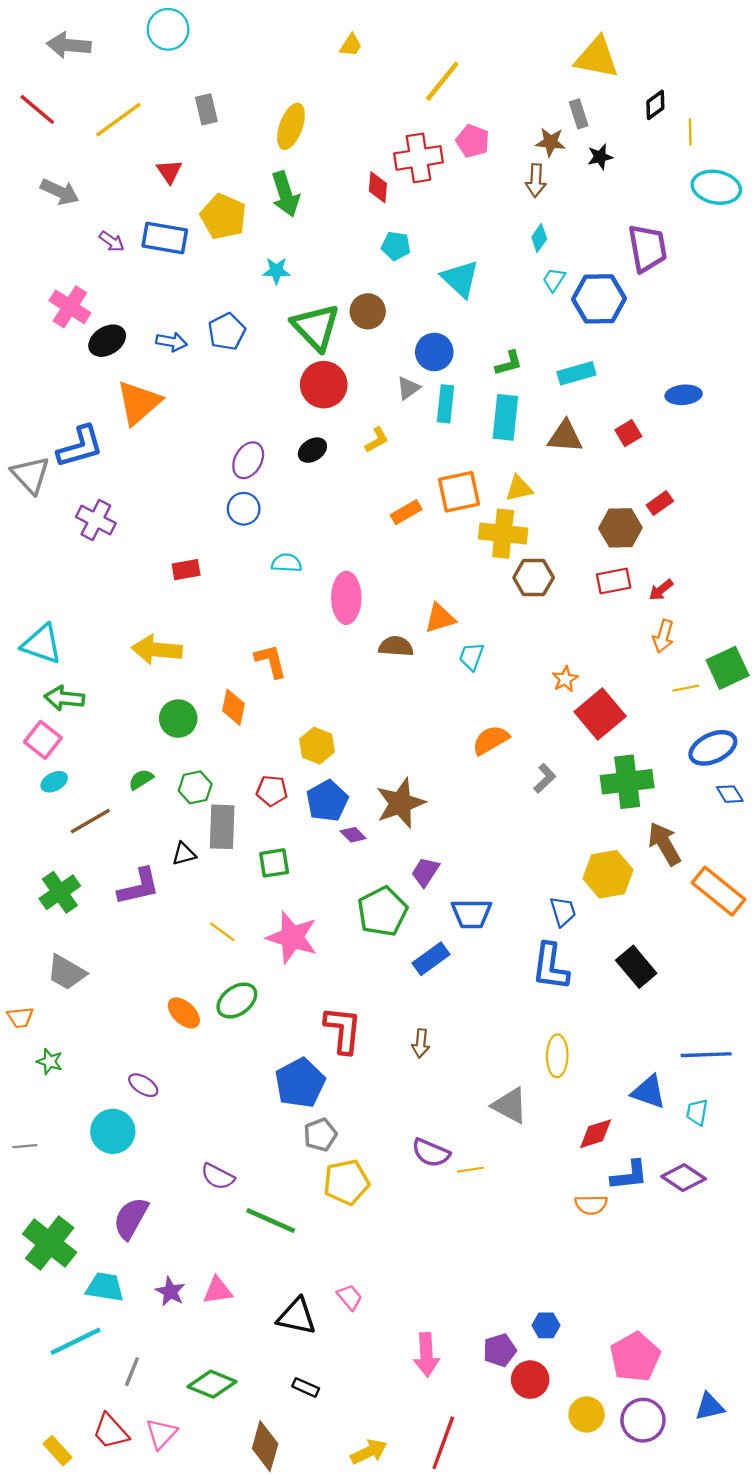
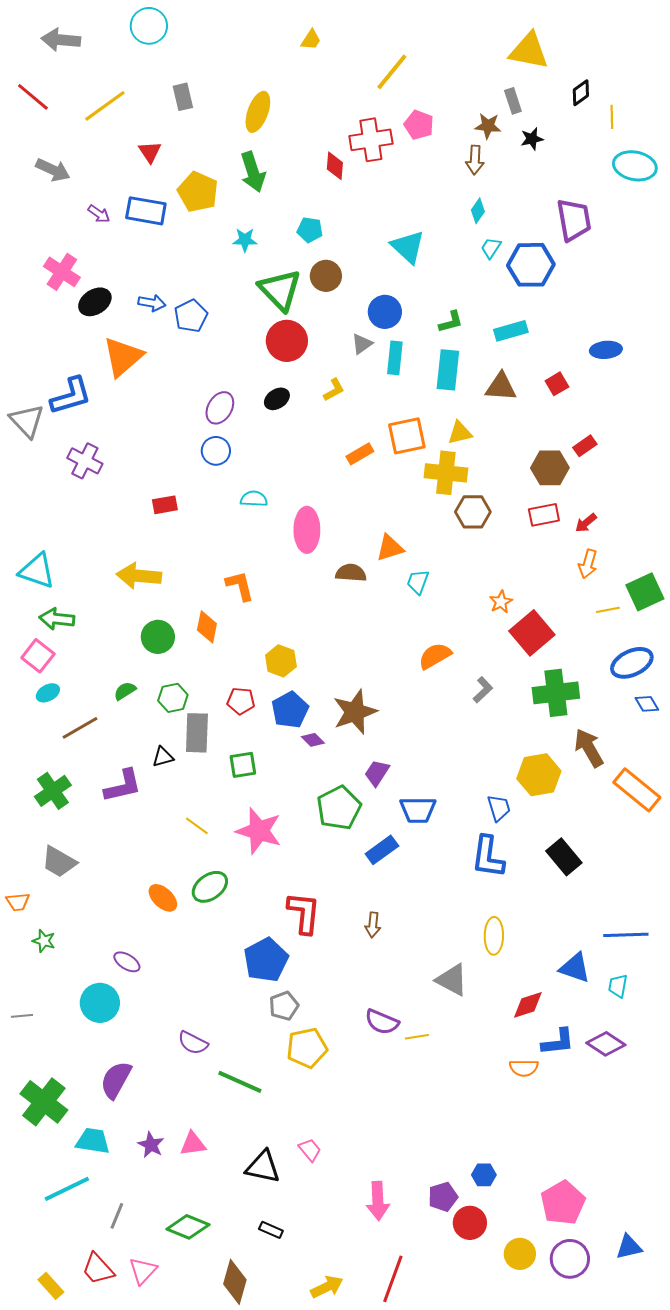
cyan pentagon: (396, 246) -> (310, 230), moved
blue pentagon: (227, 332) -> (191, 316), moved

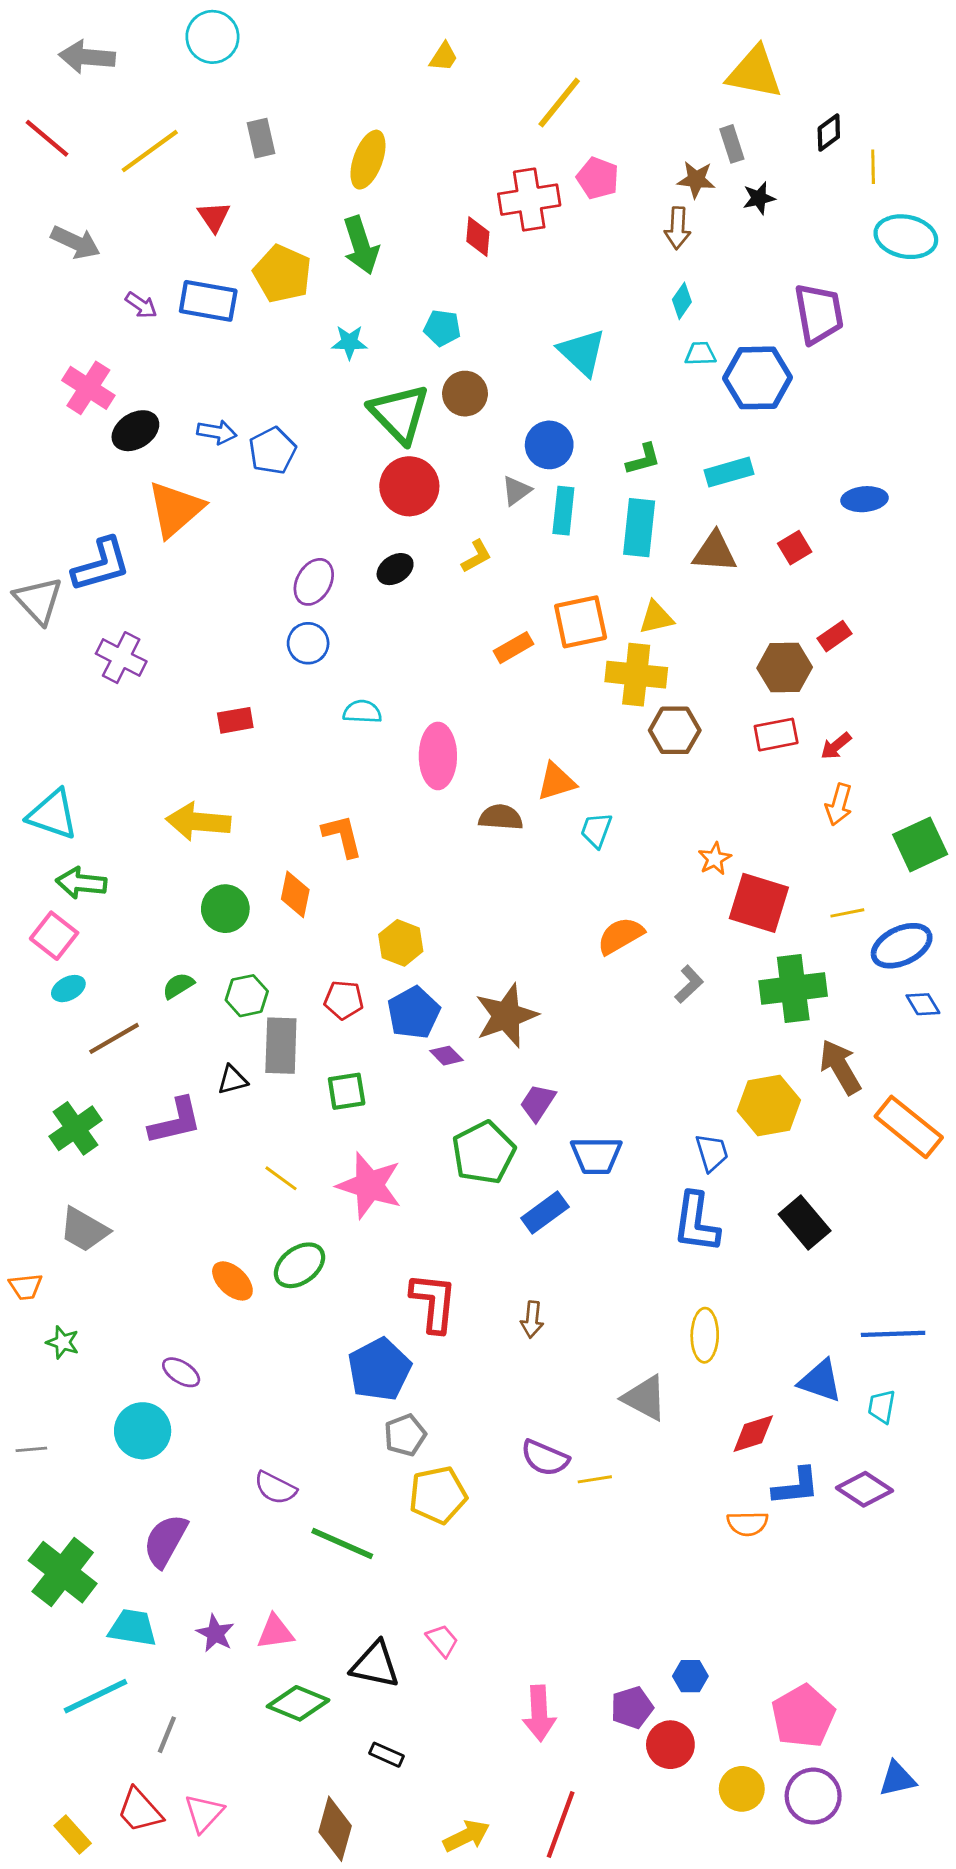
cyan trapezoid: (491, 248) -> (700, 354), turned 55
yellow line: (608, 610) -> (847, 913), moved
red square: (532, 633) -> (759, 903), turned -33
green diamond: (188, 1227) -> (298, 1703), moved

